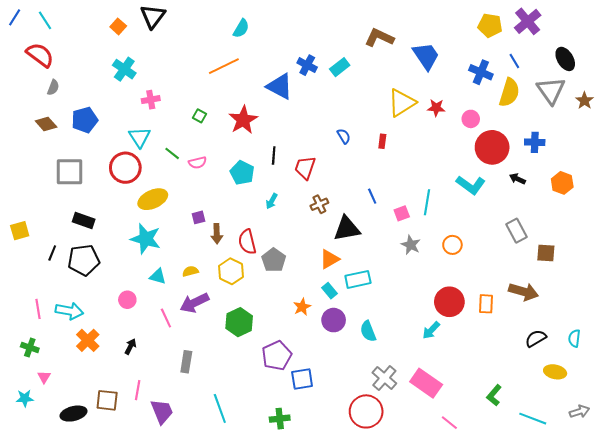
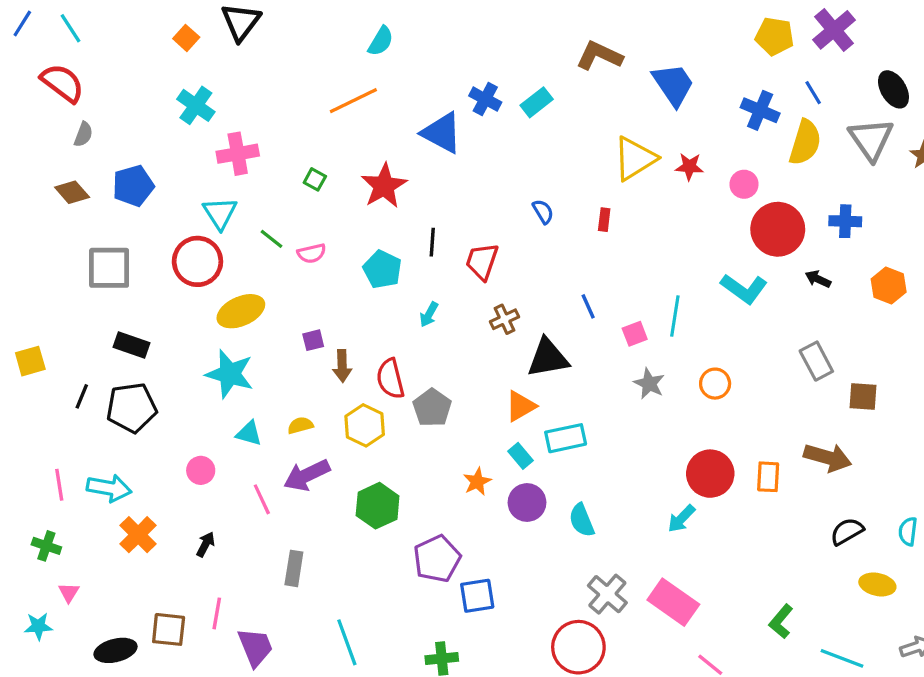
pink cross: (151, 100) -> (238, 154), size x1.4

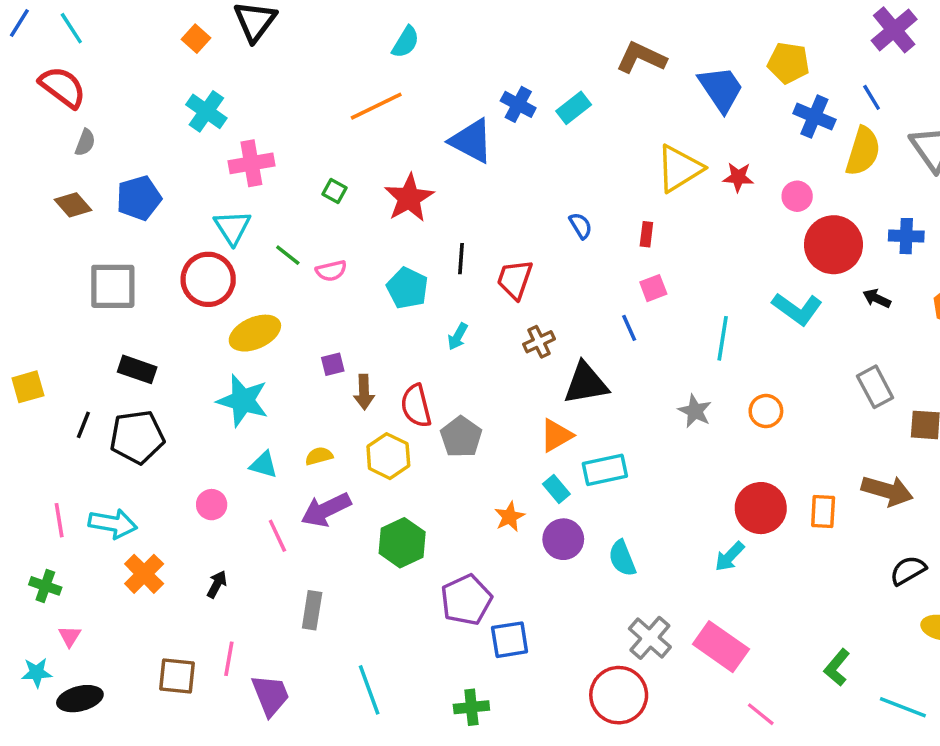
yellow pentagon: (775, 36) -> (788, 63), moved
pink square: (635, 334) -> (653, 288), moved
black ellipse: (116, 650) -> (80, 699), moved

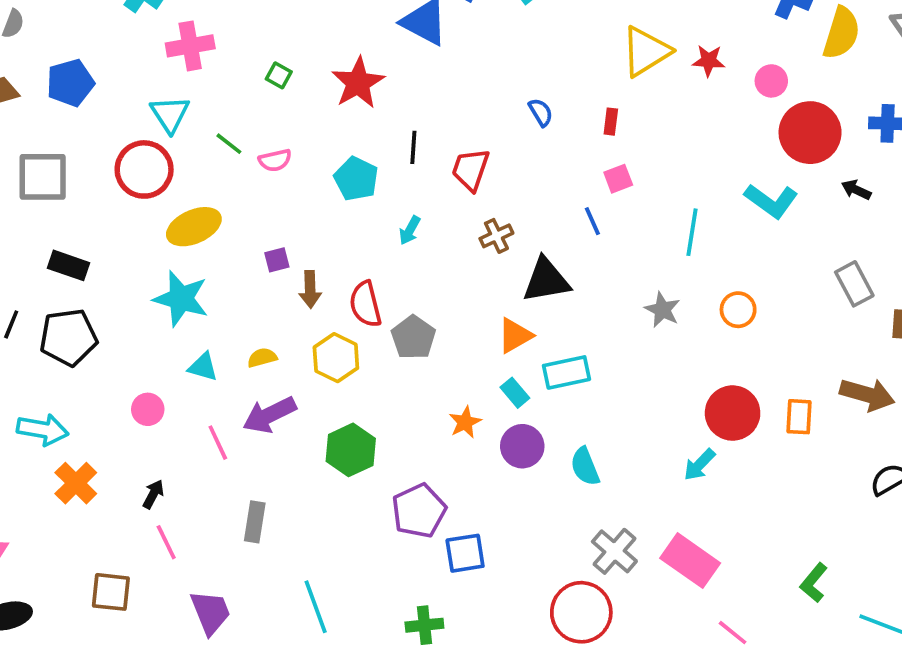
pink line: (229, 659) -> (166, 542), moved, turned -36

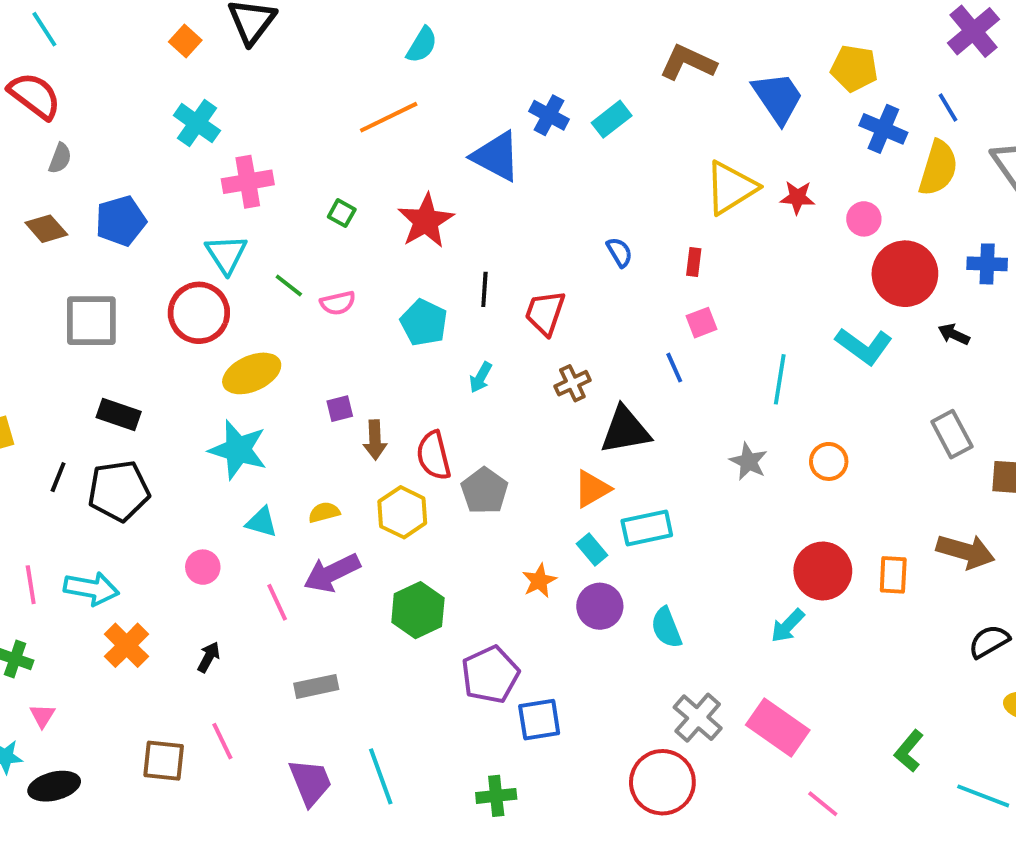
gray rectangle: (255, 522) -> (316, 686), turned 69
pink line: (166, 542) -> (222, 741), moved
purple trapezoid: (210, 612) -> (310, 782), moved

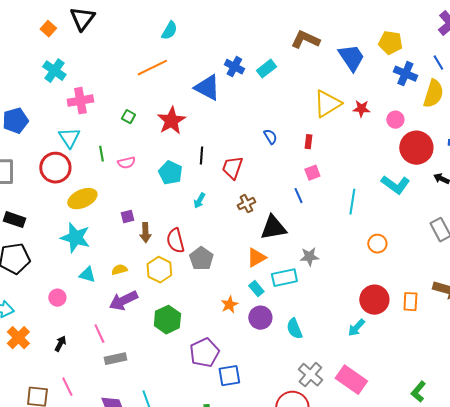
green line: (289, 285) -> (101, 154), turned 42
gray star: (748, 461) -> (309, 257), moved, turned -30
pink line: (277, 602) -> (99, 334), moved

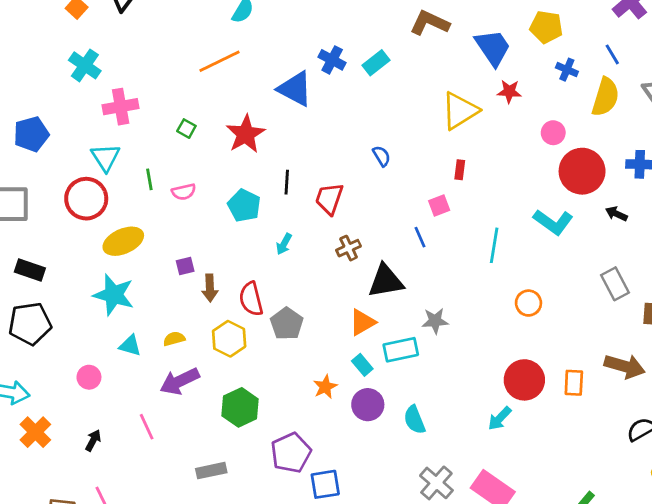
blue cross: (405, 74) -> (567, 70), size x0.7
red star: (361, 109) -> (509, 92), moved
red rectangle: (308, 142) -> (460, 170), moved
gray rectangle: (115, 359) -> (211, 471), moved

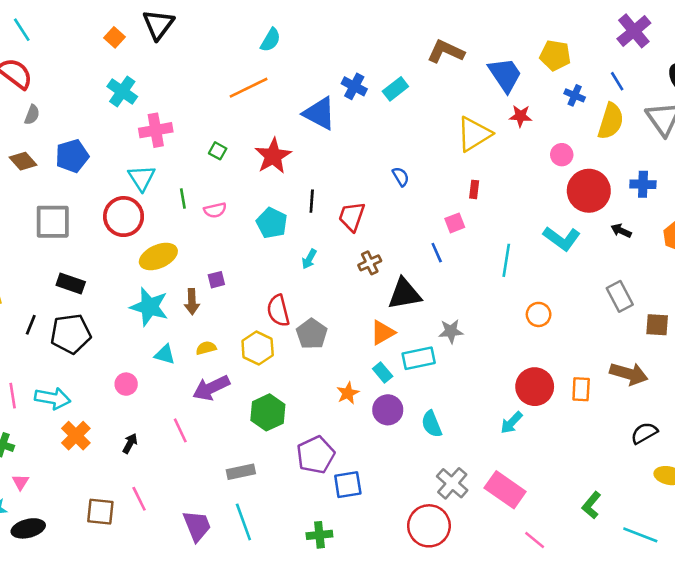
brown arrow: (210, 288) -> (192, 302), moved

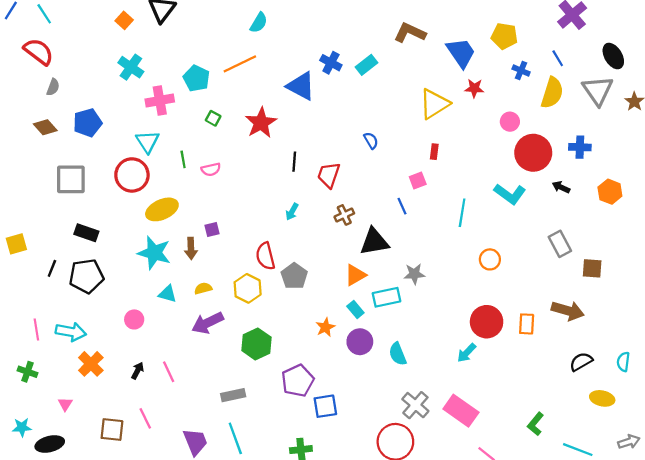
cyan pentagon: (272, 223) -> (196, 78), moved
pink line: (180, 430) -> (169, 372), moved
pink triangle: (20, 482) -> (65, 404), moved

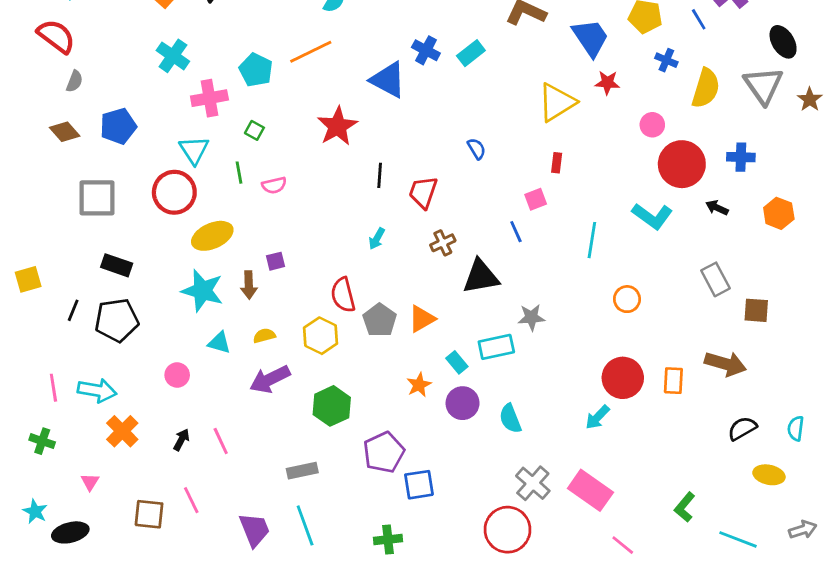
blue line: (558, 58) -> (699, 19), moved
green square: (213, 118) -> (254, 130), moved
orange triangle: (355, 275) -> (422, 319), moved
cyan star: (22, 427) -> (35, 511), turned 30

